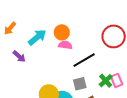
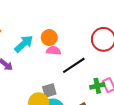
green cross: (106, 81) -> (97, 86), turned 32
gray square: (80, 84) -> (49, 90), moved

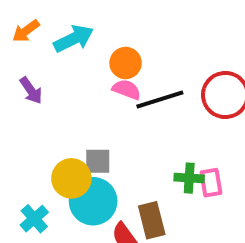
cyan arrow: (24, 44) -> (74, 39), moved
black line: (74, 65) -> (160, 99), moved

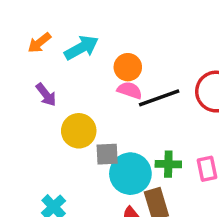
yellow circle: (71, 178) -> (79, 131), moved
green cross: (189, 178) -> (168, 164), moved
cyan circle: (93, 201) -> (130, 174), moved

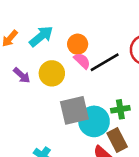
pink semicircle: (130, 90) -> (82, 61), turned 36
yellow circle: (79, 131) -> (52, 73), moved
gray square: (107, 154) -> (74, 110), size x1.6

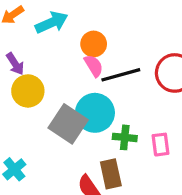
yellow circle: (52, 73) -> (28, 91), moved
gray square: (74, 110) -> (68, 124), turned 32
cyan circle: (94, 121) -> (95, 113), moved

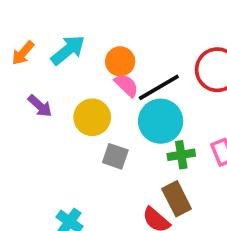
yellow circle: (28, 91) -> (92, 117), moved
cyan circle: (95, 113) -> (161, 121), moved
gray square: (68, 124) -> (115, 156), size x0.6

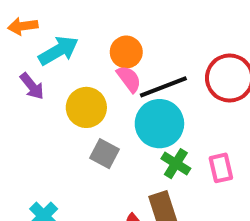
cyan arrow: (68, 50) -> (58, 51), moved
orange arrow: (23, 53) -> (23, 26), turned 32
green cross: (181, 155) -> (176, 164), turned 32

